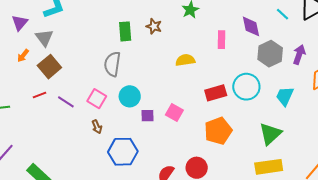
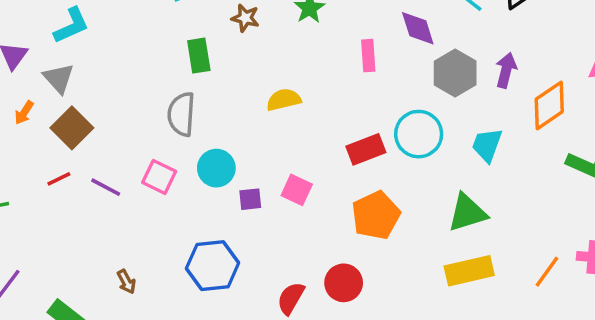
brown star: (154, 26) -> (245, 18), moved
yellow semicircle: (185, 60) -> (284, 100), moved
brown arrow: (97, 127) -> (126, 282), moved
green triangle: (270, 134) -> (467, 213), turned 30

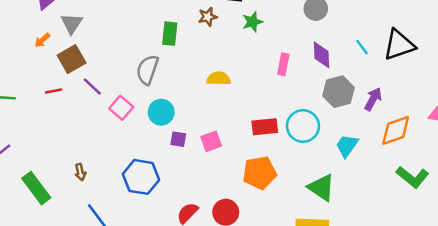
brown star: (245, 18) -> (208, 17), turned 30
purple line: (106, 187) -> (92, 87), moved
pink square: (297, 190) -> (211, 141), turned 30
green triangle: (467, 213) -> (321, 188), turned 36

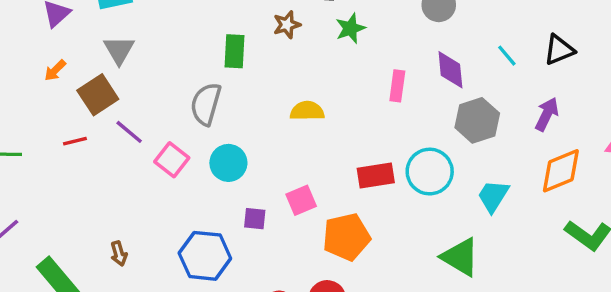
gray triangle: (72, 23) -> (119, 50), moved
black triangle: (399, 45) -> (559, 50), size x0.7
purple arrow: (373, 99) -> (547, 114), moved
purple square: (178, 139) -> (255, 219), moved
orange pentagon: (260, 173) -> (346, 237), moved

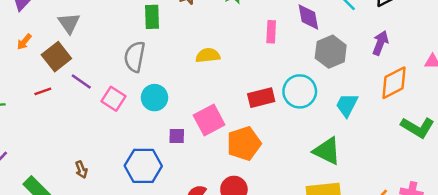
pink square: (301, 200) -> (209, 120), size x1.4

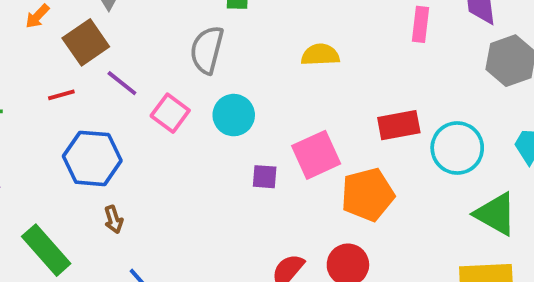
cyan circle: (300, 91) -> (457, 148), moved
blue hexagon: (143, 166) -> (92, 158), moved

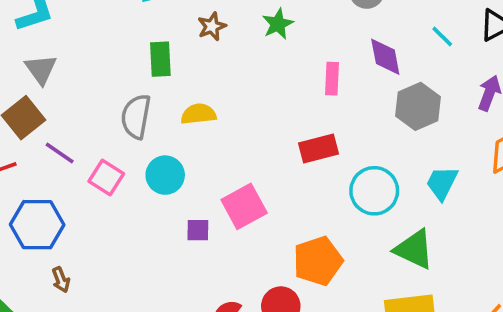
yellow semicircle: (320, 55) -> (198, 114), moved
red rectangle: (399, 125) -> (318, 148), moved
orange pentagon: (368, 195) -> (318, 261), moved

